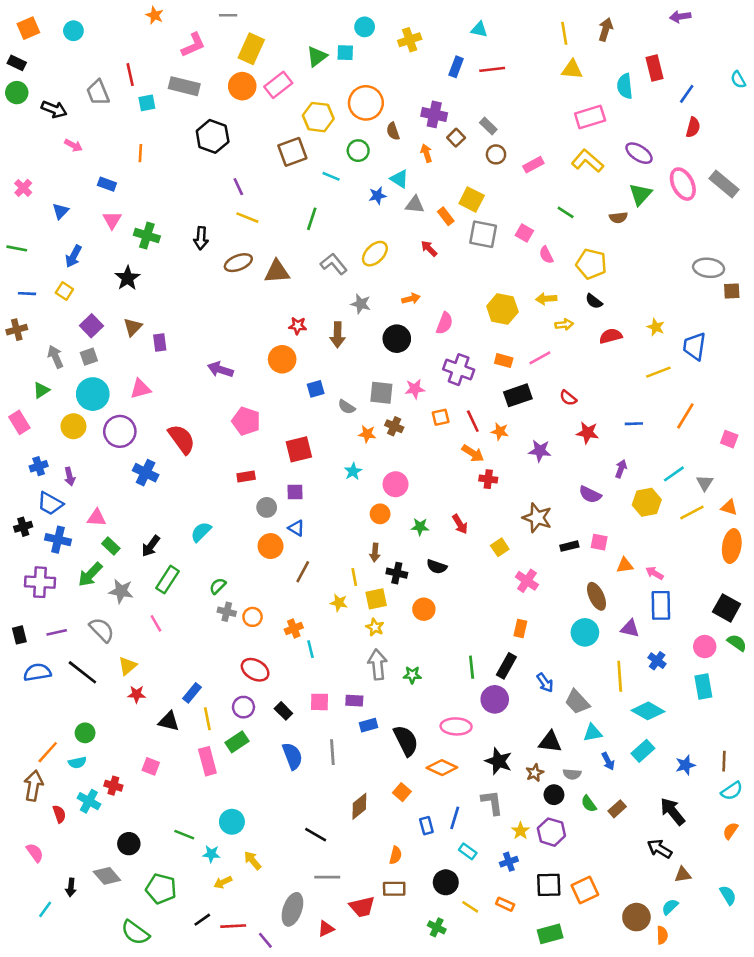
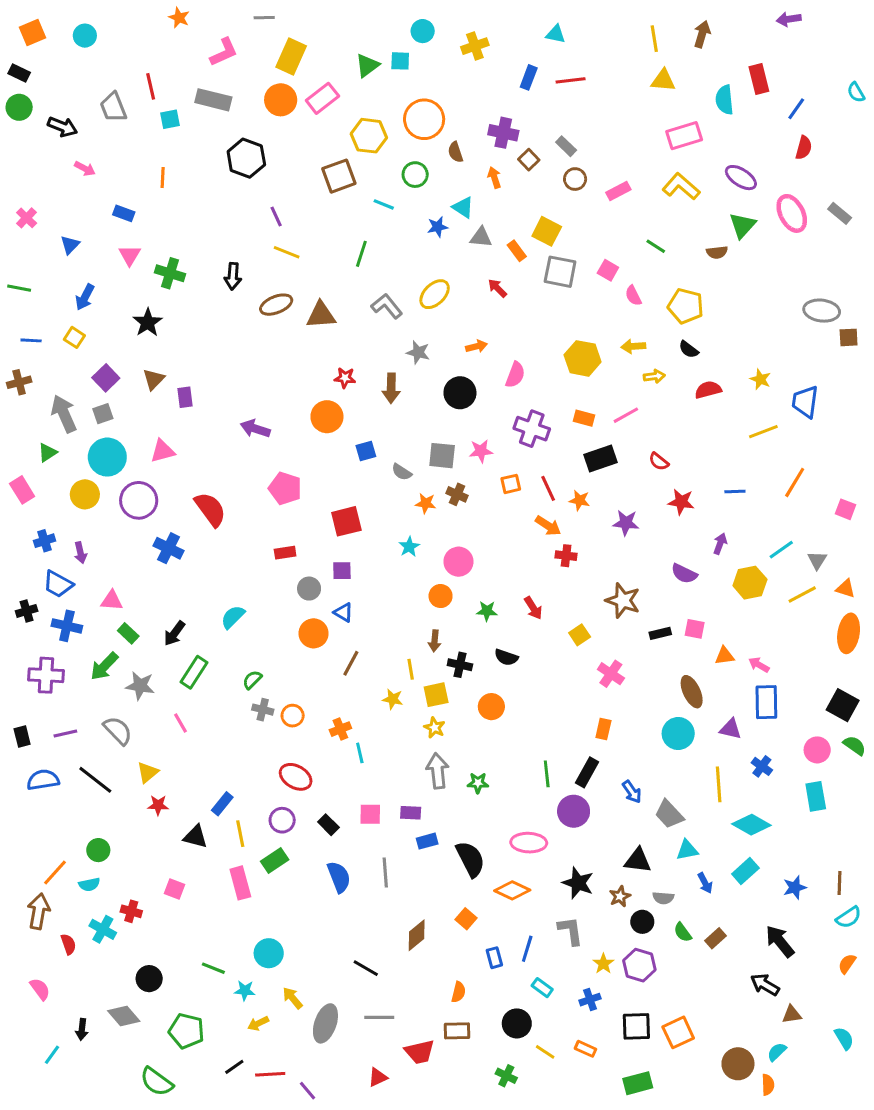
gray rectangle: (724, 184) -> (840, 213), size x0.7
gray arrow: (55, 357) -> (64, 414), size x1.4
gray ellipse: (292, 909) -> (325, 1023), moved

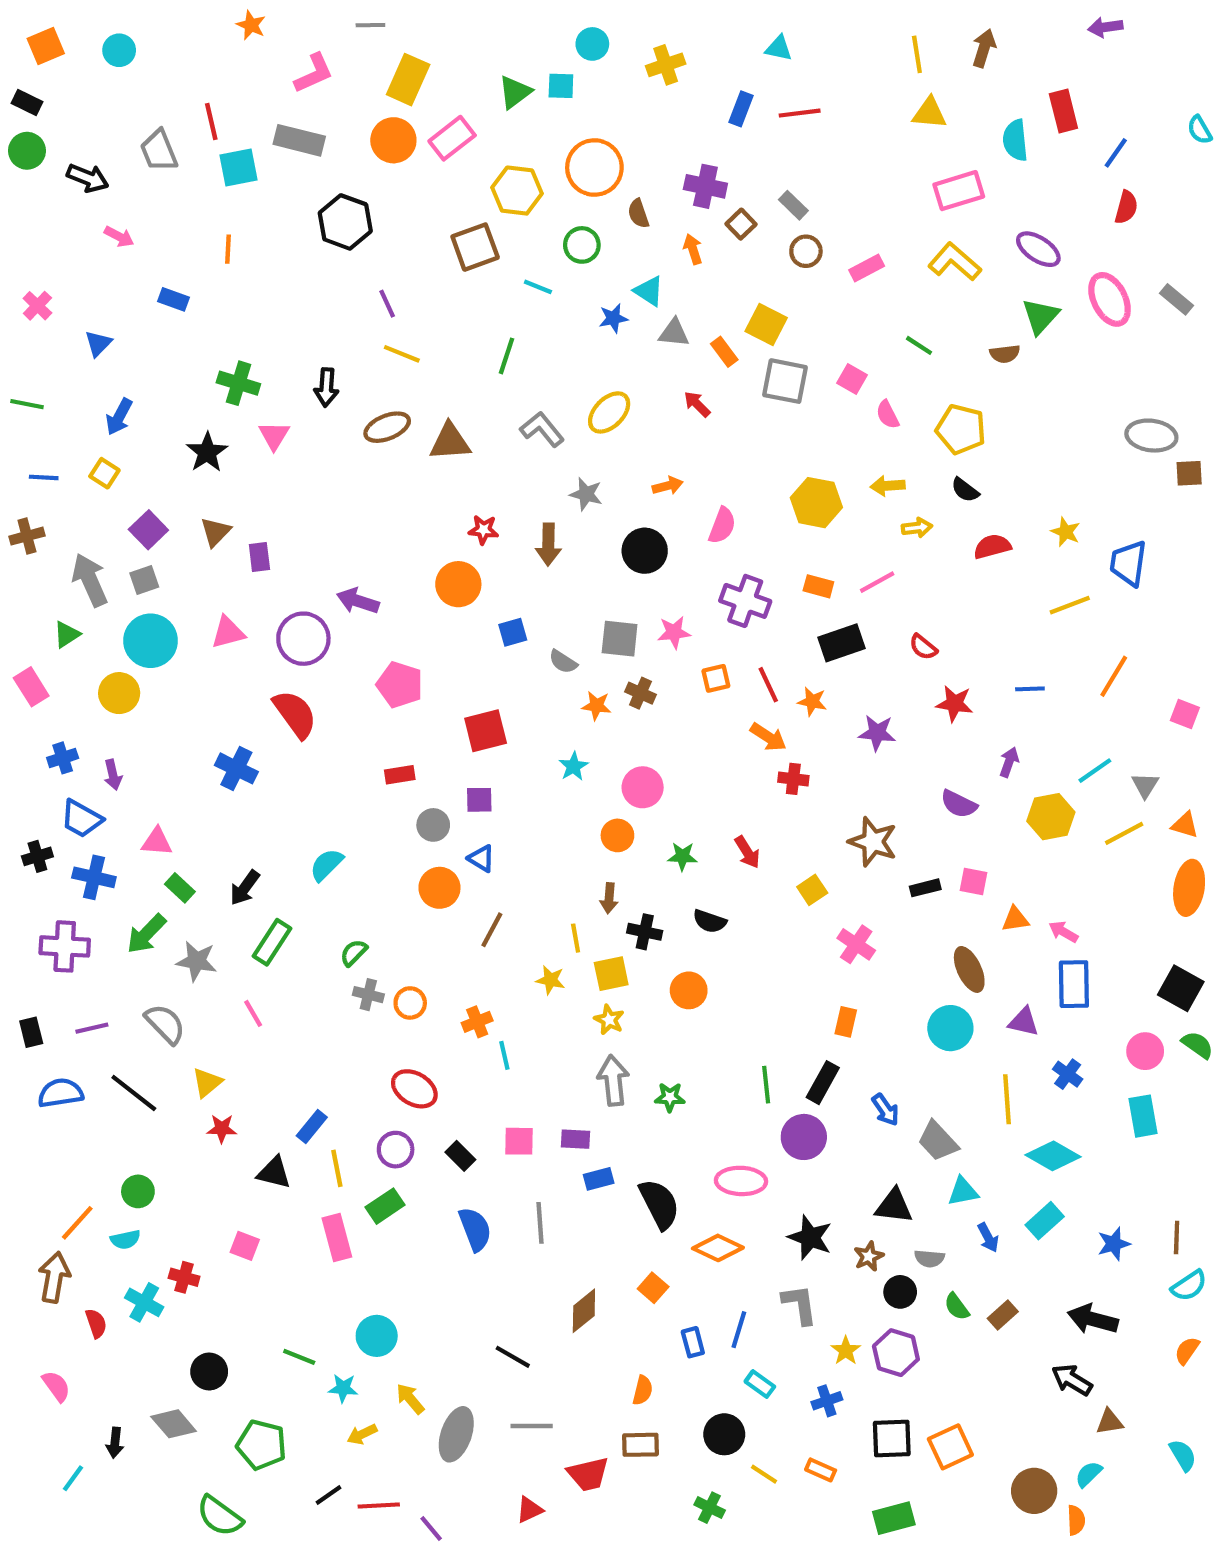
cyan square: (170, 119) -> (238, 168), size x1.4
pink triangle: (130, 255) -> (274, 436), moved
purple circle: (139, 500) -> (303, 639), moved
black arrow: (780, 941) -> (1093, 1319), turned -36

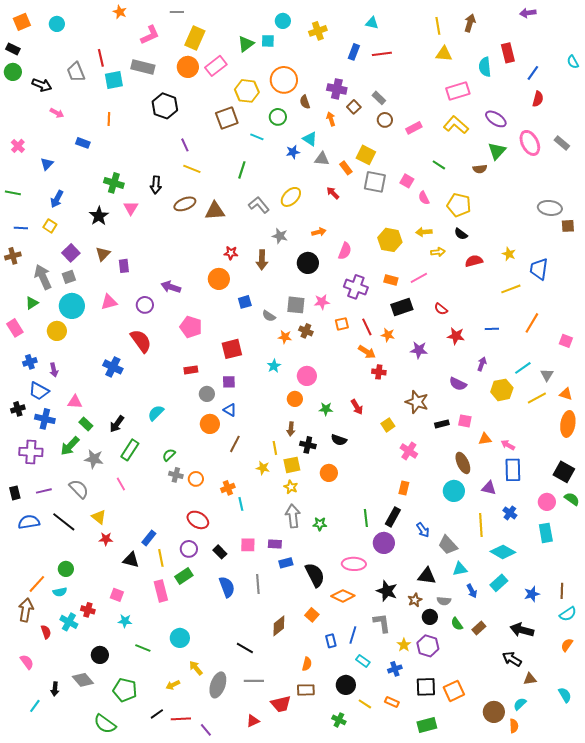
purple circle: (303, 639) -> (145, 305), size x0.7
yellow triangle: (207, 1083) -> (99, 517), turned -42
cyan star: (343, 1388) -> (125, 621), moved

